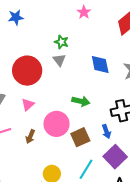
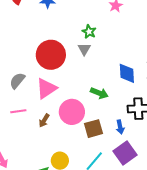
blue diamond: (100, 64) -> (127, 73), moved
pink triangle: (28, 105) -> (46, 88), size x1.6

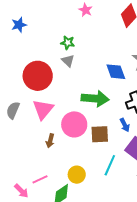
green arrow: (99, 93) -> (95, 99), size x1.5
pink line: (18, 111) -> (40, 179), moved
brown square: (93, 129) -> (100, 134), turned 30

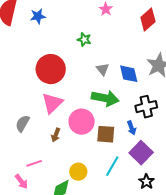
gray triangle: (68, 61) -> (103, 69), moved
gray semicircle: (13, 110) -> (23, 124), moved
pink line: (40, 179) -> (34, 163), moved

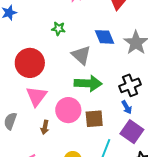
gray triangle: (103, 69) -> (81, 55), size x1.5
blue diamond: (129, 74) -> (104, 37), moved
blue arrow: (132, 128) -> (127, 107), moved

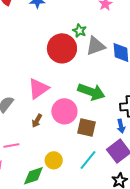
gray triangle: (81, 55) -> (96, 46), moved, turned 40
red circle: (30, 63) -> (62, 48), moved

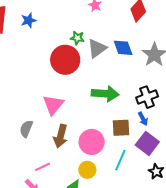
pink circle: (64, 111) -> (92, 142), moved
brown arrow: (37, 121) -> (61, 136), size x1.6
brown square: (86, 127) -> (121, 128), moved

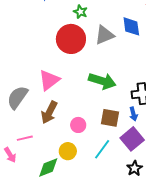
green star: (77, 38) -> (80, 12), moved
blue diamond: (123, 48) -> (131, 26), moved
gray semicircle: (26, 129) -> (17, 97), size x1.4
pink circle: (92, 142) -> (78, 125), size x0.6

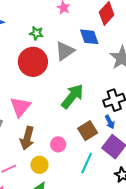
green arrow: (102, 81) -> (72, 96), turned -56
brown square: (110, 118) -> (88, 131), turned -30
yellow circle: (68, 151) -> (39, 165), moved

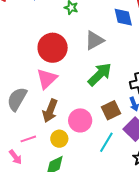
gray triangle: (65, 51) -> (94, 40), moved
red circle: (33, 62) -> (53, 48), moved
pink circle: (58, 144) -> (80, 120), size x1.5

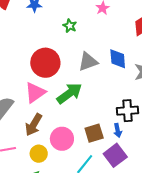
blue diamond: (123, 17) -> (118, 59), moved
green arrow: (100, 74) -> (69, 93), moved

